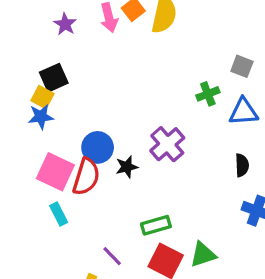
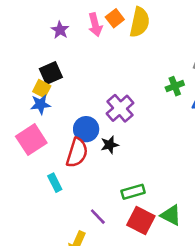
purple cross: (167, 144) -> (120, 108), moved
pink square: (55, 172) -> (31, 140), moved, turned 32
green triangle: (203, 254) -> (171, 215), turned 45

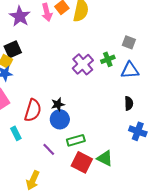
purple star: (60, 30) -> (20, 16), size x1.5
purple cross: (120, 108) -> (83, 64), moved
blue circle: (86, 129) -> (60, 119), moved
purple line: (98, 217) -> (49, 149), moved

